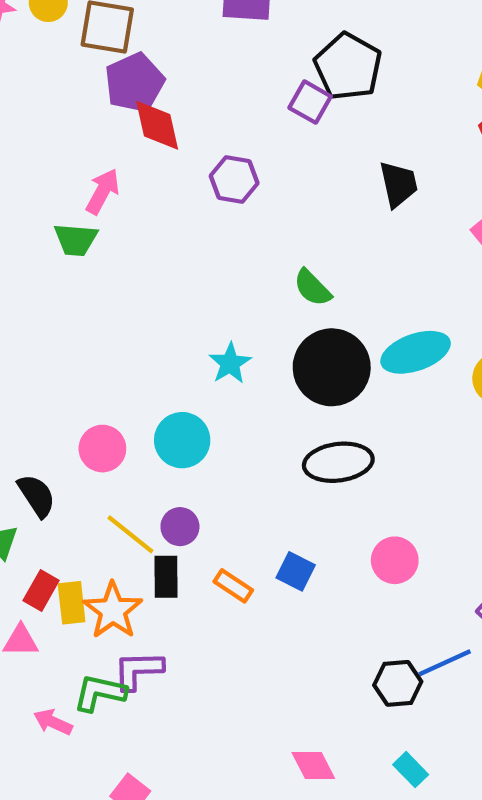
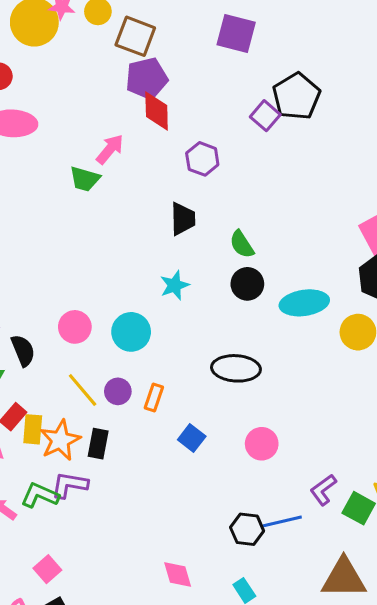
black trapezoid: (399, 184) -> (183, 219), moved
black circle: (332, 367) -> (247, 284), moved, size x0.6
black rectangle: (166, 577) -> (98, 444), moved
orange rectangle: (233, 586) -> (154, 398), moved, turned 64

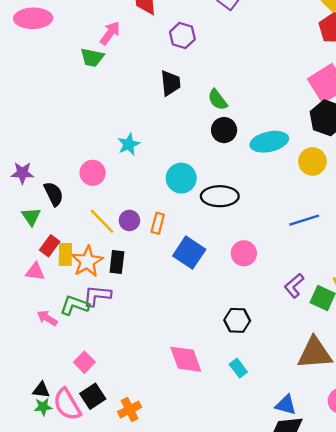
cyan star: (175, 285) -> (129, 144), moved
cyan circle: (131, 332) -> (181, 178), moved
blue square: (192, 438) -> (189, 253), size x1.5
blue line: (282, 521) -> (304, 220), moved
pink diamond: (178, 574) -> (186, 359), size x1.4

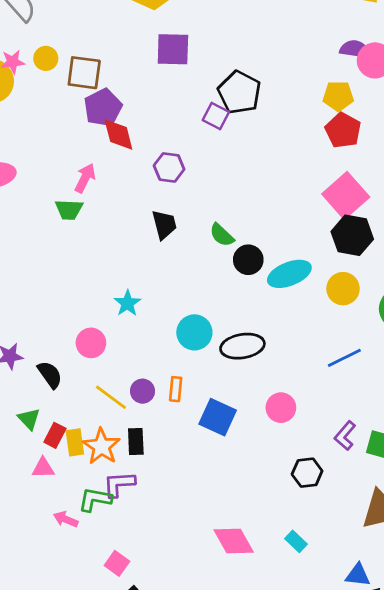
black circle: (224, 130) -> (248, 260), moved
green triangle: (31, 217) -> (29, 419), moved
black hexagon: (237, 320) -> (307, 473), moved

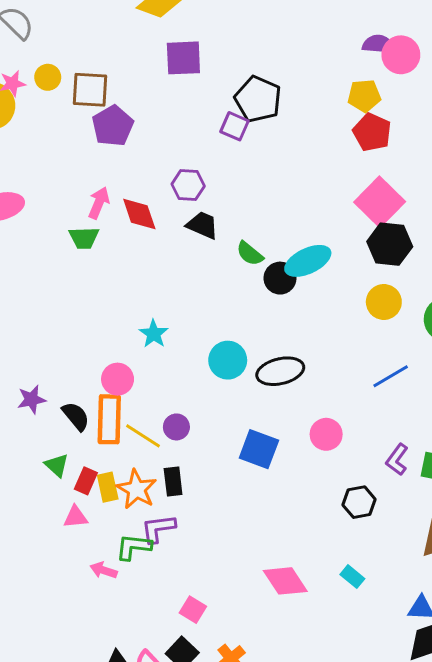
red diamond: (118, 134) -> (139, 214), moved
black trapezoid: (164, 225) -> (202, 225), moved, turned -48
cyan ellipse: (289, 274) -> (308, 261), moved
orange rectangle: (176, 389) -> (109, 419), moved, size x1.8
pink square: (117, 563) -> (193, 610), moved

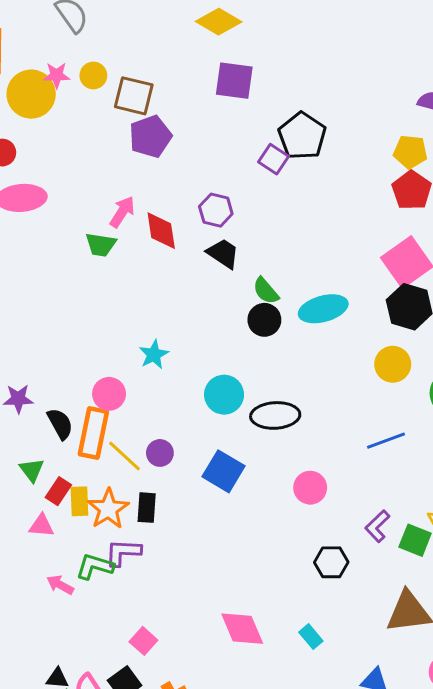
black circle: (280, 278) -> (264, 320), moved
blue square: (259, 449) -> (223, 471), moved

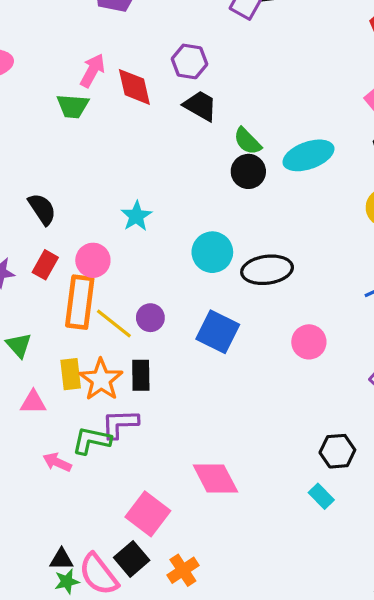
black semicircle: (60, 424) -> (42, 209), moved
red rectangle: (58, 491) -> (45, 265), moved
black hexagon: (331, 562) -> (337, 451), moved
pink diamond: (242, 629) -> (215, 478), moved
pink square: (143, 641) -> (148, 514), size x1.5

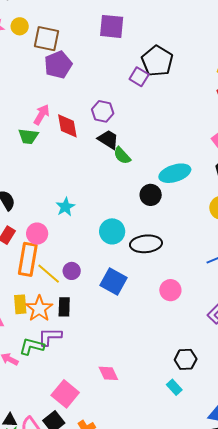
green semicircle: (247, 141) -> (122, 156), moved
black circle: (248, 171) -> (151, 195), moved
pink diamond: (215, 478) -> (108, 373), size x0.7

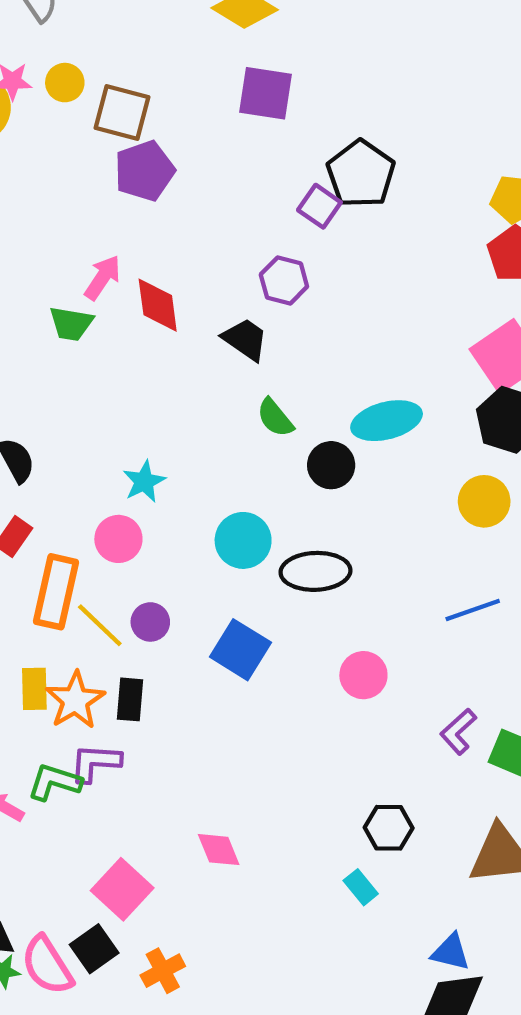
purple hexagon: (103, 111) -> (284, 281), moved
green semicircle: (122, 156) -> (275, 418), moved
pink circle: (37, 234) -> (118, 539), moved

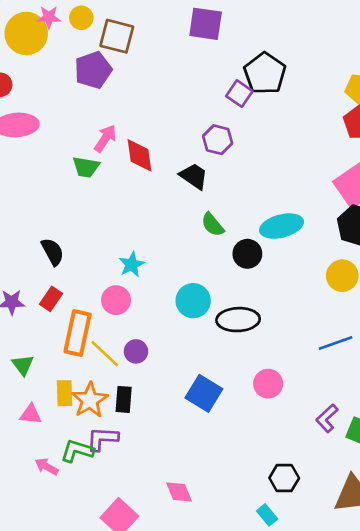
purple pentagon: (144, 171) -> (93, 70), moved
blue square: (240, 650) -> (204, 393), moved

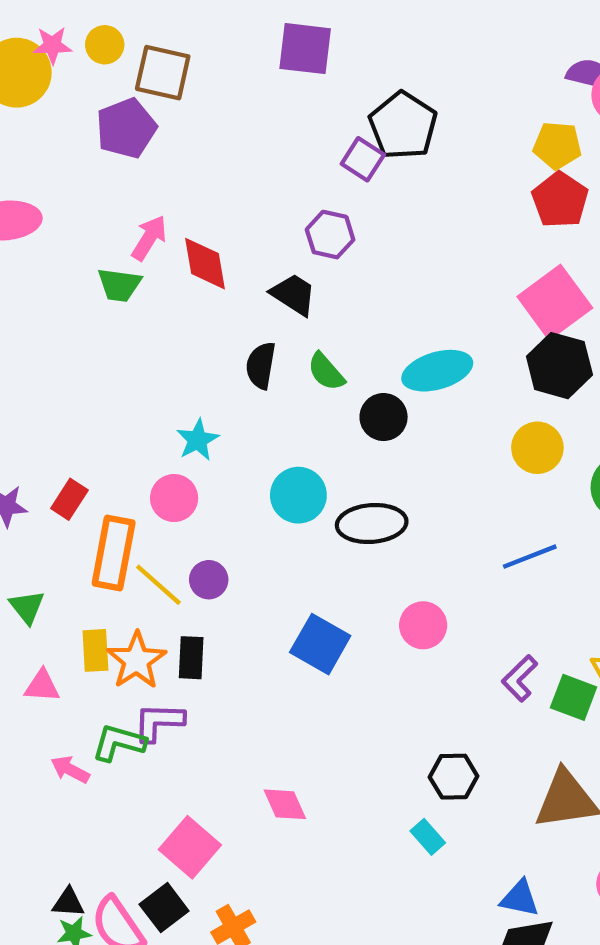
black semicircle: (53, 252) -> (261, 365), moved, turned -140

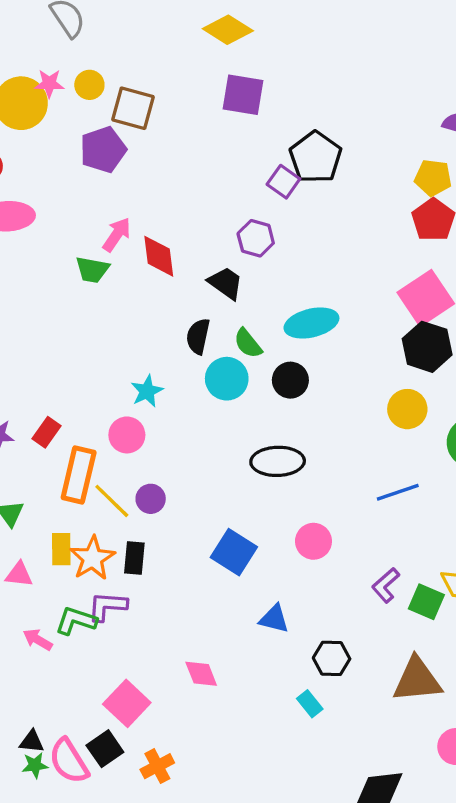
cyan ellipse: (437, 371) -> (311, 323), moved
cyan circle: (298, 495) -> (227, 379), moved
blue triangle: (520, 898) -> (274, 619), moved

